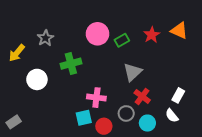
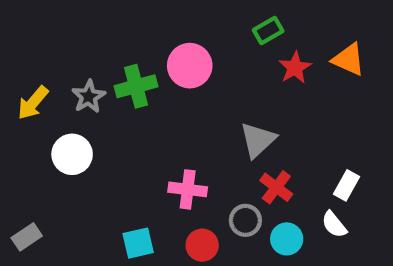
gray star: (45, 38) -> (89, 97), moved
green rectangle: (122, 40) -> (268, 31), moved
green cross: (71, 64) -> (136, 86), moved
cyan square: (84, 118) -> (138, 243), moved

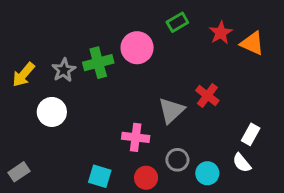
green rectangle: (268, 31) -> (177, 22), moved
red star: (295, 68) -> (221, 33), moved
gray triangle: (258, 140) -> (171, 110), moved
red cross: (276, 187) -> (207, 96), moved
cyan square: (138, 243) -> (100, 176), turned 30

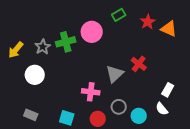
gray rectangle: (19, 172) -> (31, 115), moved, turned 56

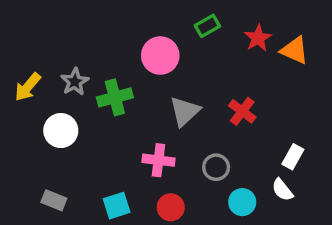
green cross: (66, 42) -> (115, 97), moved
gray triangle: (115, 74) -> (185, 111), moved
gray circle: (119, 107) -> (216, 167), moved
cyan square: (67, 118) -> (117, 206), turned -35

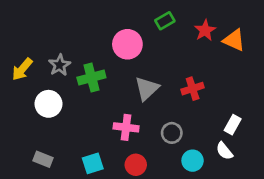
red cross: (242, 111) -> (193, 89), turned 35

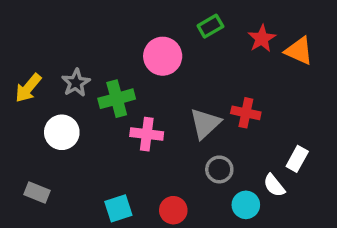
gray triangle: (147, 89) -> (205, 123), moved
red cross: (193, 89) -> (246, 113), turned 30
pink cross: (126, 127) -> (147, 134), moved
white semicircle: (224, 151) -> (274, 185), moved
gray rectangle: (43, 159) -> (37, 192), moved

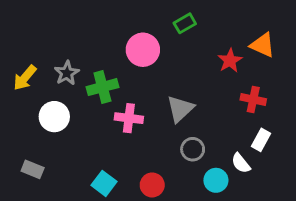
red star: (262, 38) -> (230, 61), moved
red cross: (246, 113) -> (253, 99), moved
cyan square: (118, 208) -> (104, 183), turned -35

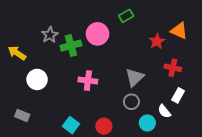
gray star: (67, 73) -> (50, 35), moved
yellow arrow: (25, 78) -> (17, 53), turned 84
green cross: (102, 87) -> (71, 46), moved
gray triangle: (180, 109) -> (135, 77), moved

